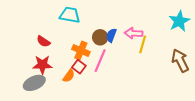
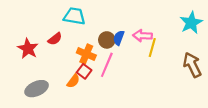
red semicircle: (43, 41) -> (55, 39), moved, turned -72
red star: (42, 65) -> (28, 49), moved, turned 30

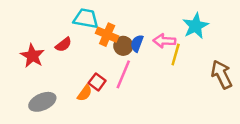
cyan star: (191, 23) -> (195, 26), moved
orange cross: (86, 54) -> (107, 35), moved

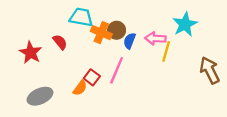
red semicircle: (63, 45) -> (60, 42), turned -91
brown circle: (123, 46) -> (117, 30), moved

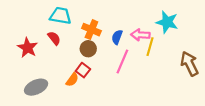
cyan trapezoid: (81, 17) -> (61, 16), moved
cyan star: (185, 24) -> (167, 22), turned -30
brown circle: (117, 30) -> (88, 49), moved
pink line: (117, 70) -> (122, 62), moved

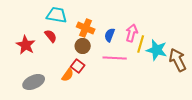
cyan star: (167, 22) -> (157, 50), moved
pink arrow: (140, 35) -> (132, 33), turned 102
pink line: (122, 62) -> (115, 58), turned 70

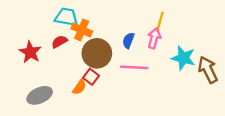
orange cross: (86, 28) -> (82, 30), moved
red semicircle: (51, 36) -> (59, 42), turned -80
yellow line: (141, 44) -> (160, 22), moved
brown circle: (83, 46) -> (97, 53), size x1.6

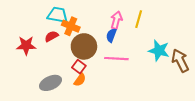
pink arrow: (154, 38) -> (116, 20), moved
red star: (30, 52) -> (26, 45), turned -30
orange semicircle: (79, 87) -> (80, 80), moved
gray ellipse: (40, 95) -> (50, 83), moved

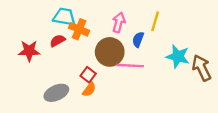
pink arrow: (116, 20) -> (119, 22), moved
blue semicircle: (111, 35) -> (138, 39), moved
brown circle: (84, 46) -> (110, 52), moved

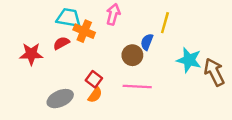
pink arrow: (119, 22) -> (113, 14), moved
brown circle: (110, 52) -> (132, 55), moved, size x0.7
pink line: (130, 66) -> (137, 86), moved

